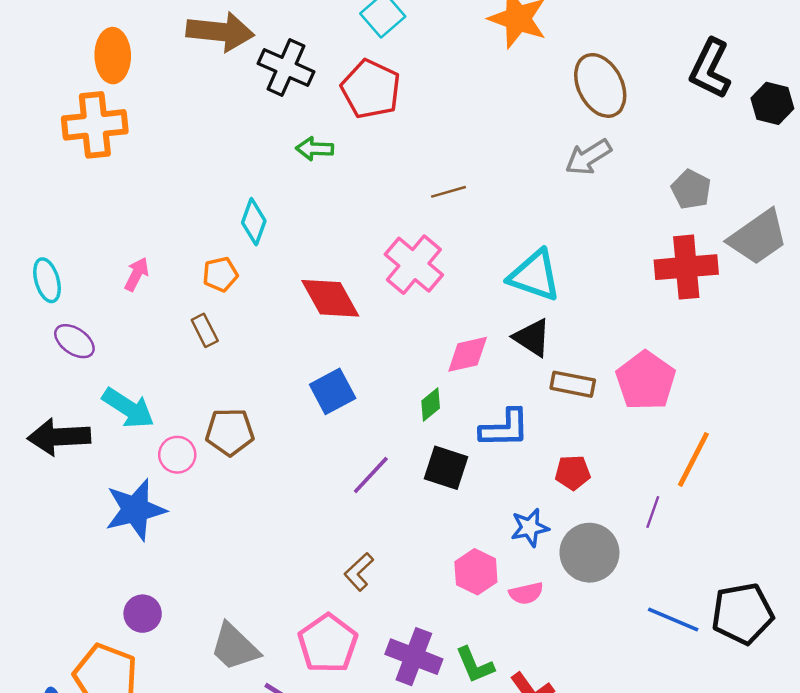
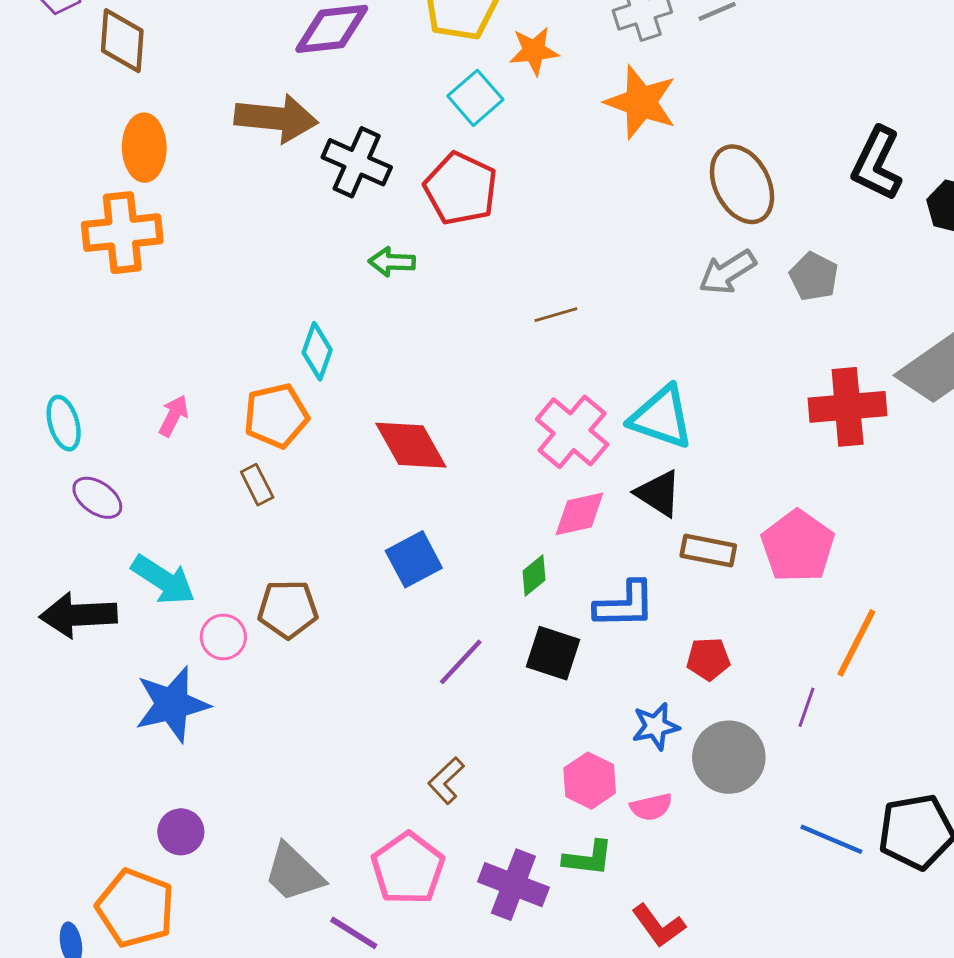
gray pentagon: (691, 189) -> (814, 277), moved
pink cross: (414, 265) -> (572, 432), moved
orange pentagon: (220, 274) -> (276, 416), size x1.5
green L-shape: (475, 665) -> (588, 858), moved, turned -60

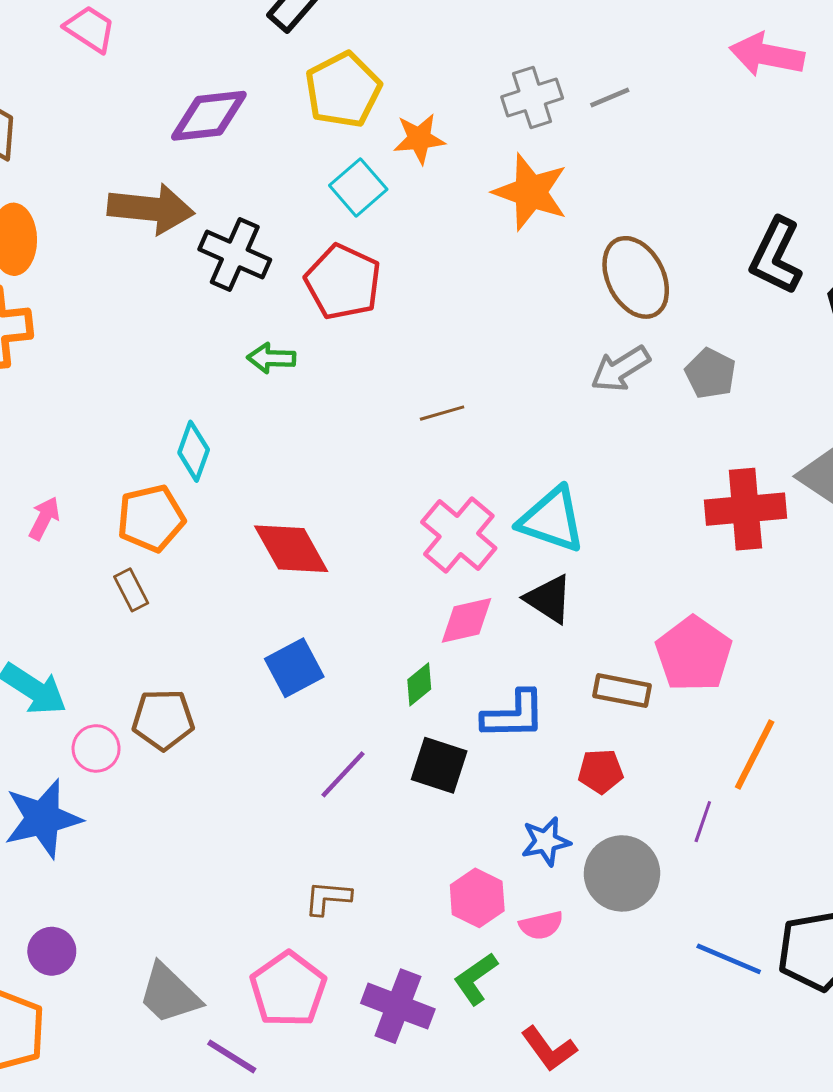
brown rectangle: (708, 551) -> (622, 691), moved
brown L-shape: (446, 781) -> (328, 898), turned 48
green L-shape: (588, 858) -> (476, 979), turned 138

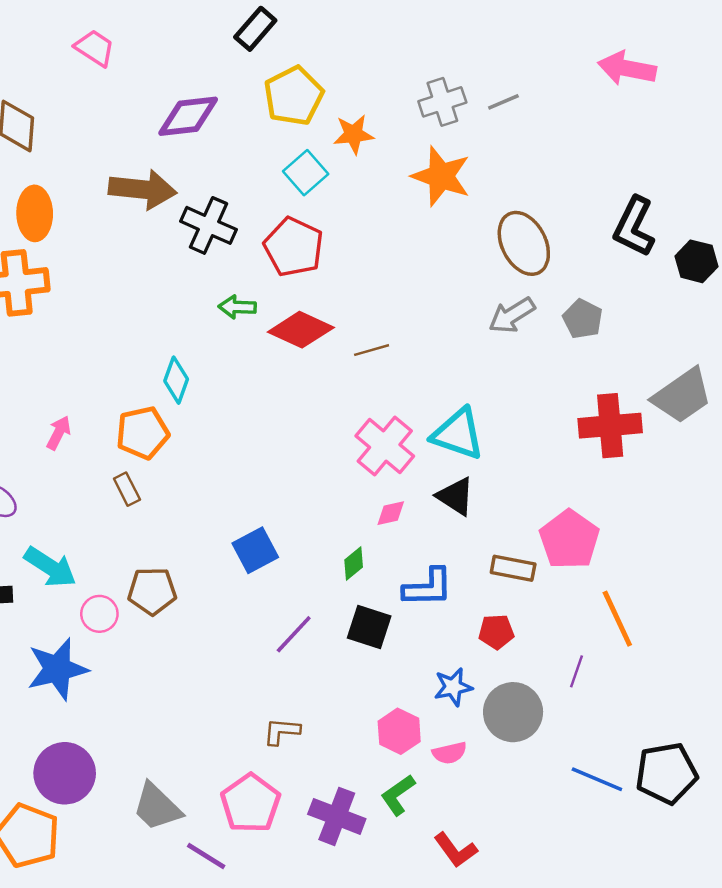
red diamond: (291, 549) -> (301, 330), moved, turned -36
pink diamond: (466, 620) -> (391, 513), size x0.7
orange line: (755, 755) -> (617, 619), turned -52
purple circle: (52, 951) -> (65, 773), size x1.6

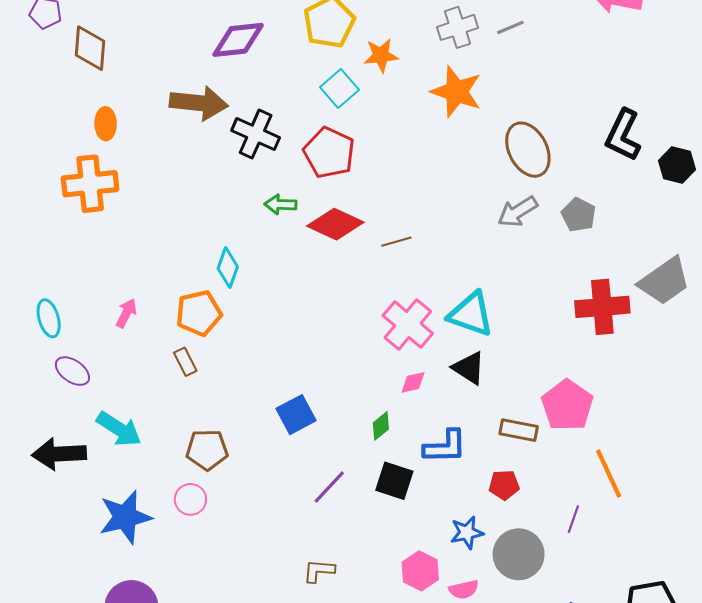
orange ellipse: (35, 213) -> (106, 124), size x0.7
pink circle: (99, 614) -> (190, 499), moved

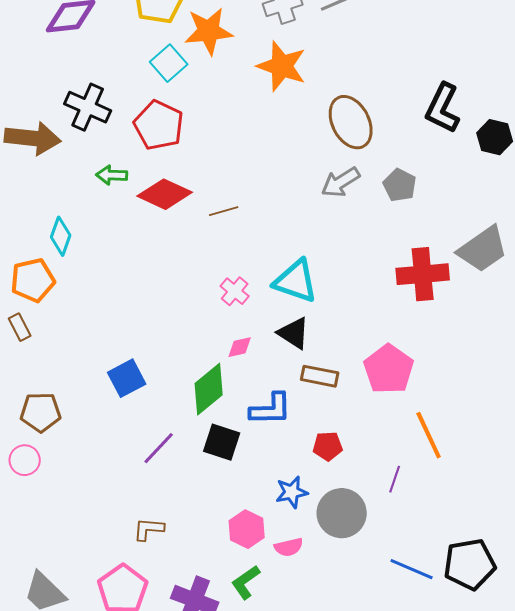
orange star: (381, 55) -> (209, 31), size x1.4
brown arrow: (199, 103) -> (33, 138), moved
pink cross: (408, 324) -> (235, 291), size x0.6
green diamond: (381, 426) -> (209, 389), size x1.8
brown rectangle: (519, 430) -> (320, 376), moved

